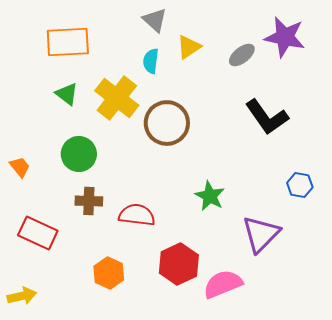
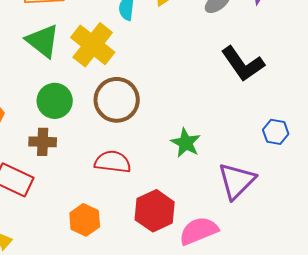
green triangle: (67, 94) -> (43, 41), size x1.5
brown circle: (167, 123) -> (117, 100), moved
brown cross: (89, 201) -> (43, 142), moved

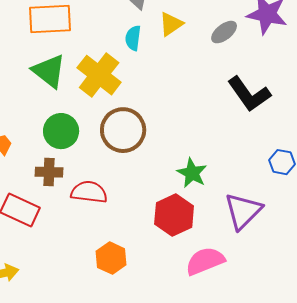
red semicircle: (113, 162) -> (89, 192), moved
red hexagon: (155, 211) -> (174, 215), moved
orange hexagon: (85, 220) -> (111, 258), moved

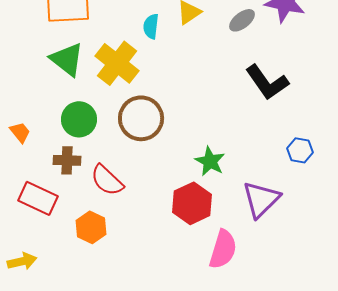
red semicircle: (89, 192) -> (107, 180), turned -144
orange hexagon: (111, 258) -> (91, 227), moved
pink semicircle: (205, 261) -> (223, 249), turned 129

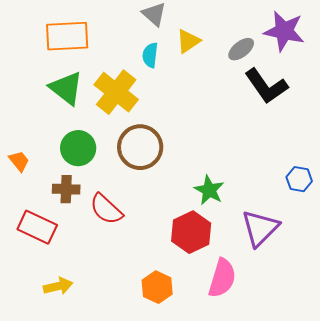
black L-shape: (267, 82) -> (266, 86), moved
orange hexagon: (91, 227) -> (157, 287), moved
yellow arrow: (22, 261) -> (58, 286), moved

